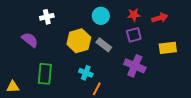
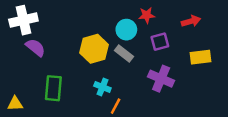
red star: (134, 15) -> (147, 15), moved
cyan circle: (101, 16) -> (126, 30), moved
white cross: (47, 17) -> (23, 20), moved, size x1.6

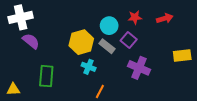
red star: (147, 15) -> (135, 17), moved
purple square: (160, 42) -> (129, 40), moved, turned -35
yellow rectangle: (200, 57) -> (182, 55), moved
cyan cross: (102, 87) -> (89, 67), moved

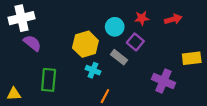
gray rectangle: (107, 46) -> (119, 57), moved
purple cross: (139, 68) -> (163, 81), moved

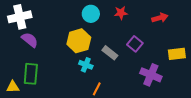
red star: (142, 18) -> (121, 13), moved
cyan circle: (115, 27) -> (91, 14), moved
purple square: (135, 42) -> (135, 44), moved
green rectangle: (49, 80) -> (31, 74), moved

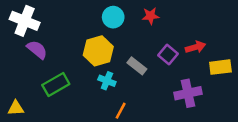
white cross: (20, 17) -> (25, 21), turned 35
red arrow: (160, 18) -> (195, 47), moved
green rectangle: (31, 74) -> (56, 84), moved, turned 55
purple cross: (151, 75) -> (188, 93), turned -35

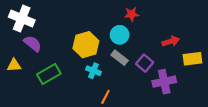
cyan circle: (113, 17) -> (120, 35), moved
purple square: (168, 55) -> (145, 63), moved
yellow triangle: (16, 108) -> (14, 65), moved

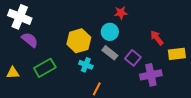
red arrow: (171, 41) -> (157, 38), turned -112
yellow triangle: (14, 65) -> (13, 73), moved

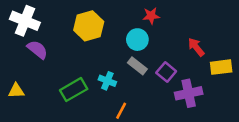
yellow hexagon: (79, 41) -> (89, 26), moved
green rectangle: (45, 68) -> (74, 90), moved

